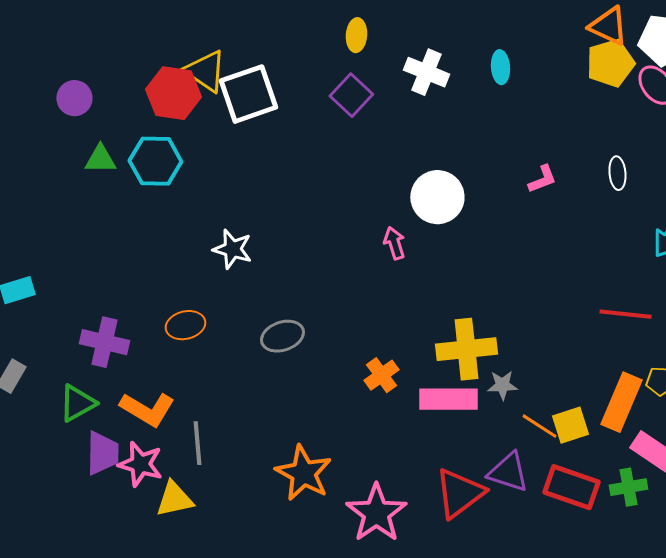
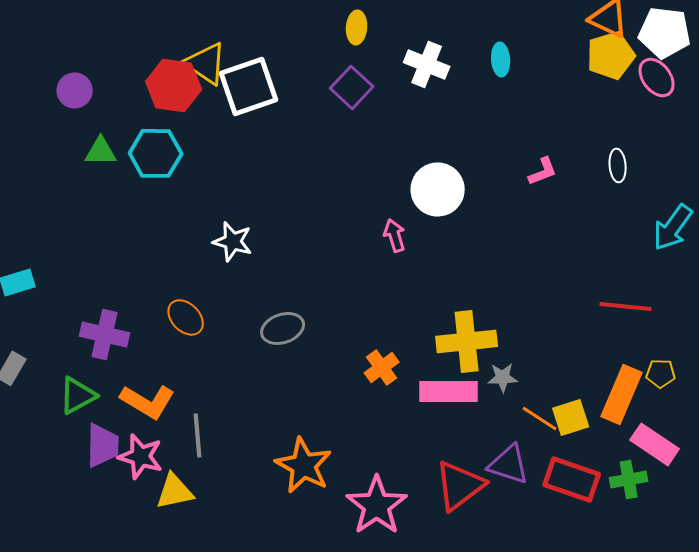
orange ellipse: (185, 325) -> (186, 317), turned 60

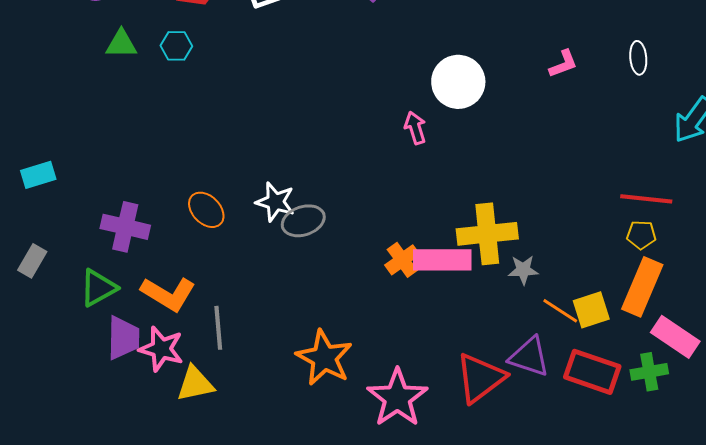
cyan hexagon: (156, 153) -> (176, 46), size x0.6
white star: (233, 241) -> (275, 202), moved
yellow pentagon: (661, 373) -> (641, 235), moved
pink rectangle: (449, 391) -> (442, 260), moved

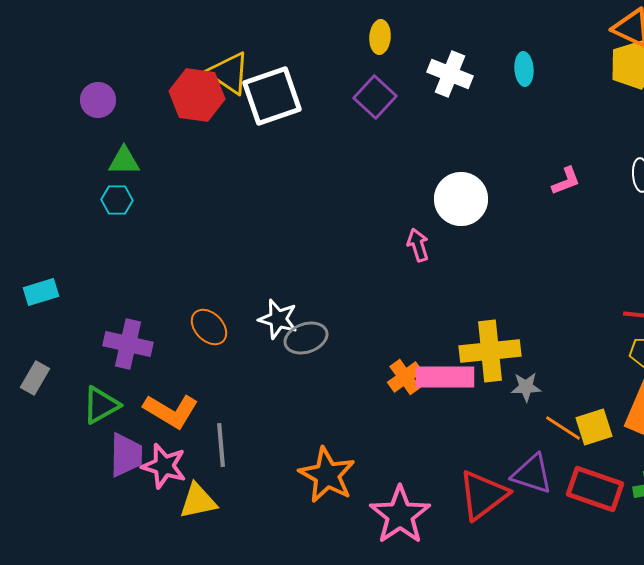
cyan hexagon: (176, 46) -> (117, 200), moved

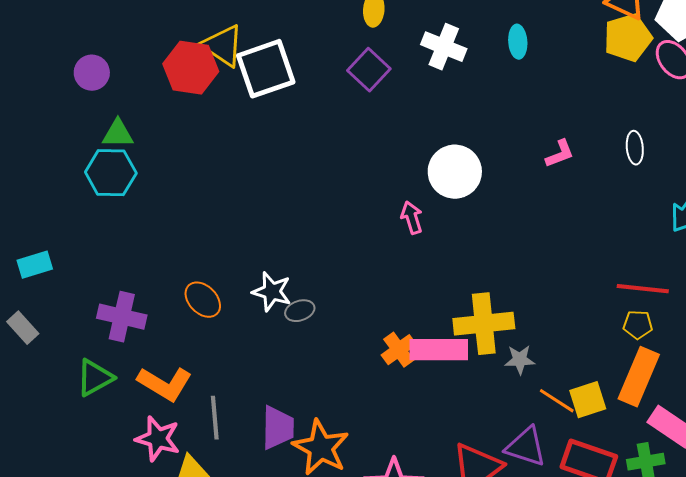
cyan hexagon: (117, 200) -> (111, 173), size x1.6
gray ellipse: (306, 338) -> (300, 311), size x0.7
gray rectangle: (35, 378) -> (23, 328), moved, turned -72
purple trapezoid: (126, 455) -> (278, 428), moved

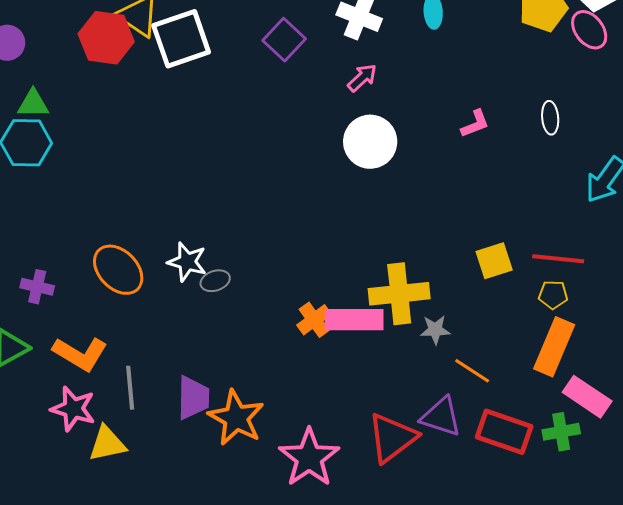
pink arrow: (412, 218) -> (362, 78), moved, turned 64
orange ellipse: (203, 300) -> (118, 270), size x1.4
purple cross: (122, 317) -> (37, 287), size x0.7
yellow square: (588, 400) -> (494, 261), moved

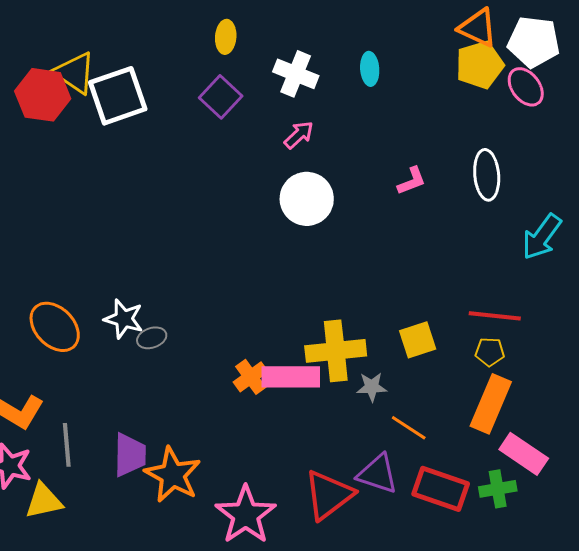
white ellipse: (550, 118) -> (487, 175), size x1.5
yellow square: (494, 261) -> (418, 340), moved

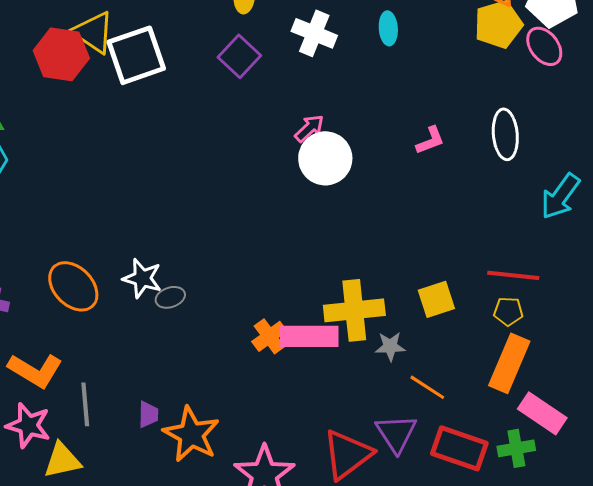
pink arrow: (299, 135) -> (309, 128), moved
purple trapezoid: (130, 455) -> (148, 414), size x0.6
purple triangle: (378, 474) -> (396, 433), turned 39

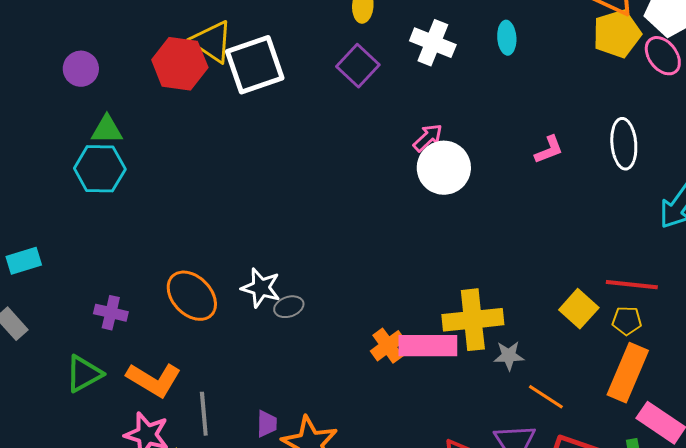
yellow square: (436, 299) -> (579, 309), moved, turned -30

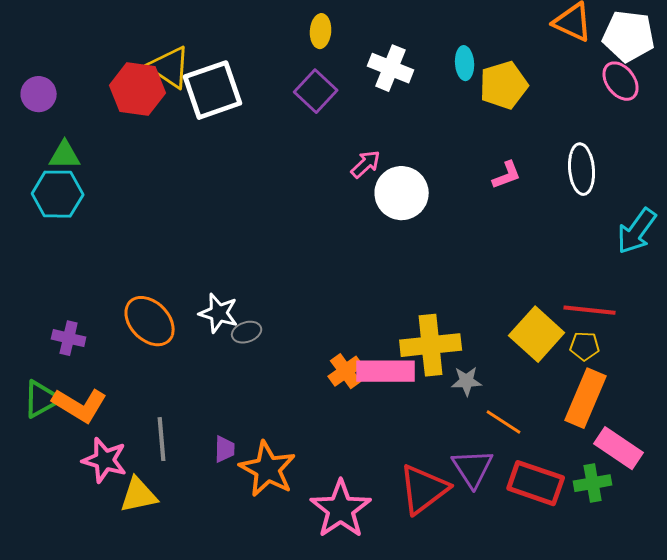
yellow pentagon: (617, 34) -> (504, 85), moved
pink arrow: (428, 138) -> (366, 164), moved
yellow square: (579, 309) -> (537, 334), size x1.4
orange L-shape: (154, 380) -> (80, 405), moved

